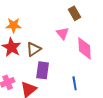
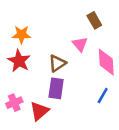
brown triangle: (34, 49) -> (57, 63), moved
blue line: (75, 83) -> (103, 96), moved, turned 40

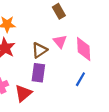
brown rectangle: (94, 20) -> (59, 11), moved
pink triangle: (80, 44) -> (60, 41), moved

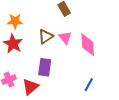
brown triangle: (39, 50) -> (46, 37), moved
blue line: (80, 79) -> (89, 85), moved

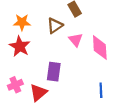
brown triangle: (46, 37) -> (55, 26), moved
blue line: (89, 85) -> (101, 90), turned -32

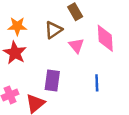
pink diamond: (100, 47) -> (105, 38), moved
blue line: (101, 90) -> (97, 83), moved

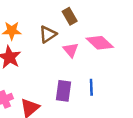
pink diamond: (105, 38) -> (100, 43), turned -44
purple rectangle: (52, 80) -> (64, 91), moved

